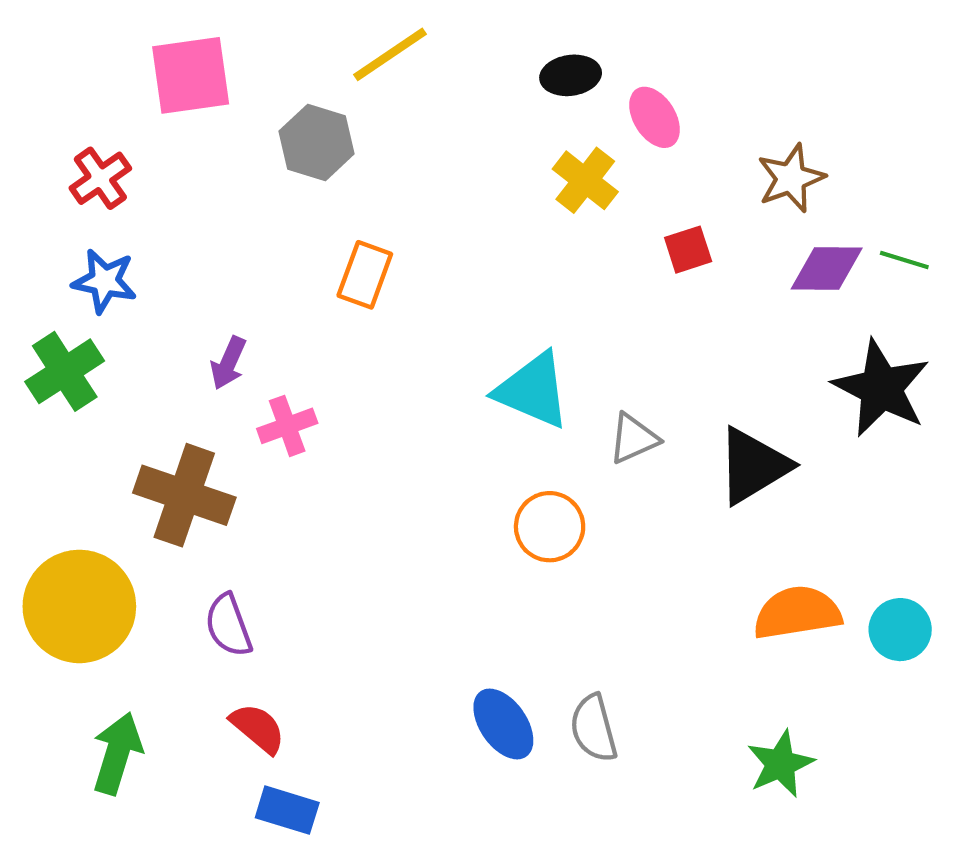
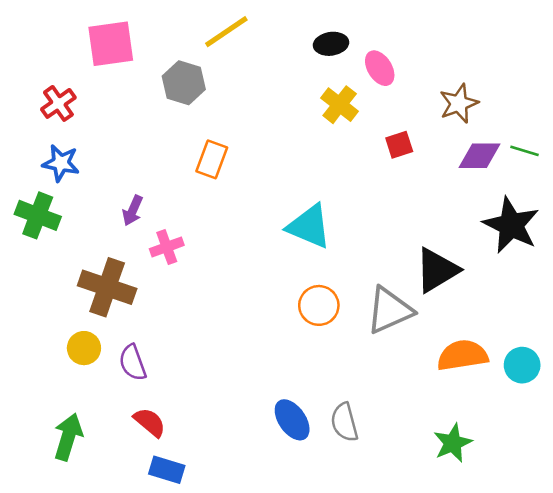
green cross: (65, 371) -> (38, 215), turned -36
gray triangle: (634, 439) -> (389, 310), moved, size x1.6
yellow circle: (79, 606) -> (84, 348), moved, size x0.5

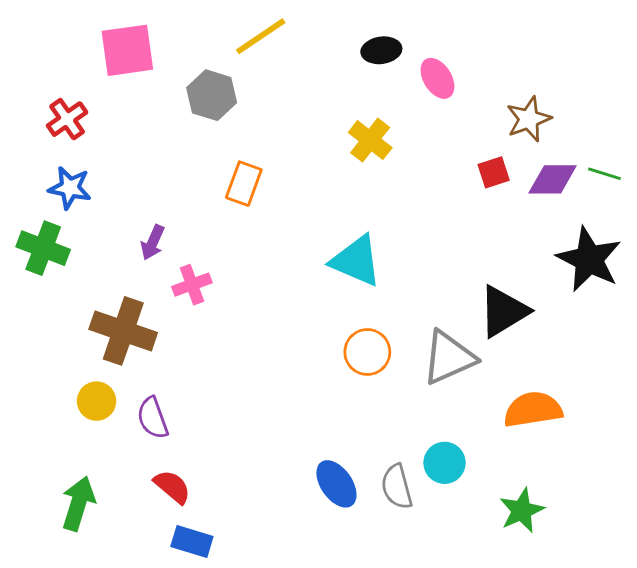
yellow cross: (340, 105) -> (370, 140), moved
red square: (399, 145) -> (494, 172), moved
cyan circle: (522, 365) -> (445, 463), moved

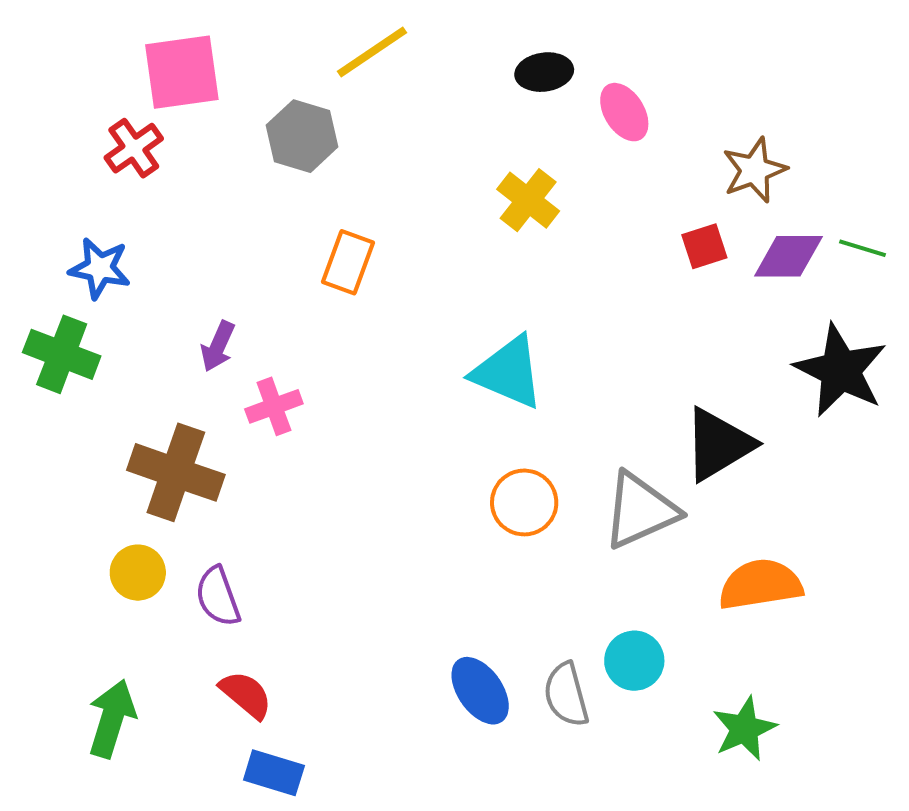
red cross: (67, 119) -> (134, 148), moved

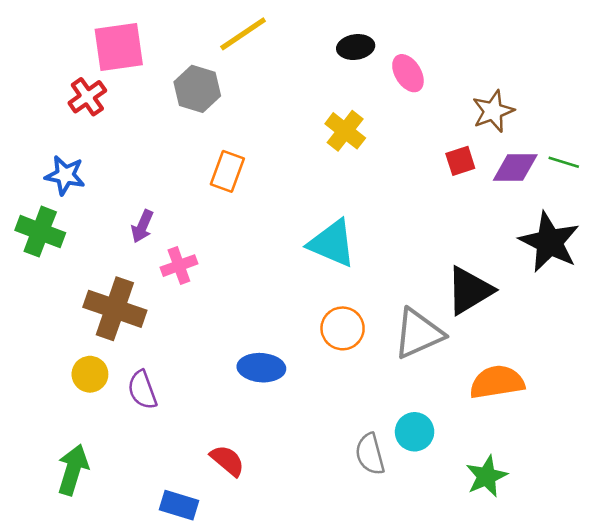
blue ellipse: (480, 691) -> (261, 368), moved, turned -51
red semicircle: (246, 695) -> (227, 461), moved

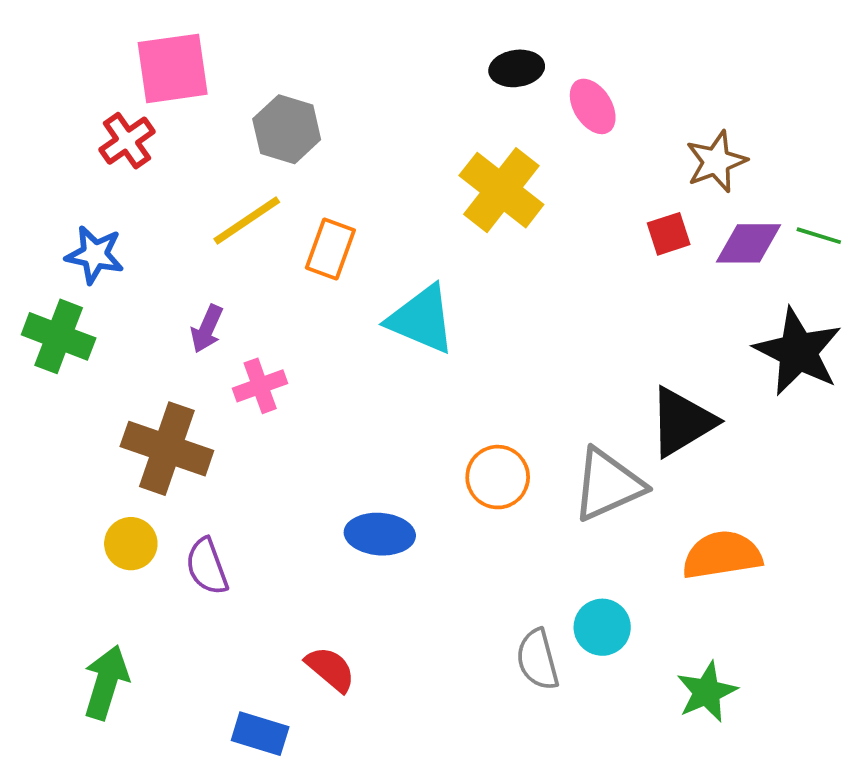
yellow line: (243, 34) -> (247, 220), moved
yellow cross: (345, 131) -> (501, 190), size x1.4
cyan triangle: (332, 243) -> (422, 319), moved

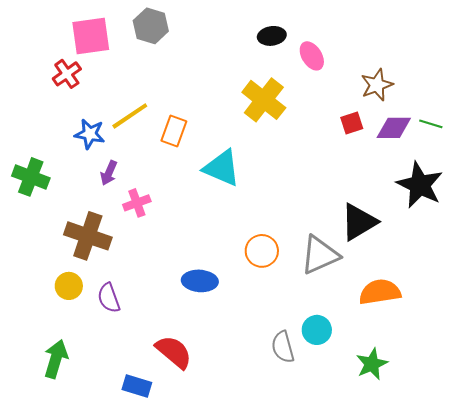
gray hexagon: (287, 129) -> (151, 26), moved
blue star: (95, 255) -> (90, 134), moved
red semicircle: (330, 669) -> (174, 352), size x1.4

